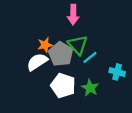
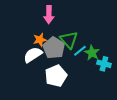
pink arrow: (73, 15) -> (49, 15), moved
white pentagon: (63, 85) -> (56, 76), turned 30
green star: (90, 88) -> (92, 53), moved

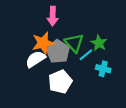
orange star: (40, 40) -> (43, 43), size x1.5
green star: (92, 53) -> (99, 43), moved
cyan cross: (104, 64) -> (103, 69), moved

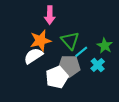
green star: (99, 43) -> (105, 46), moved
gray pentagon: (58, 52) -> (69, 66), moved, turned -30
cyan cross: (103, 69) -> (98, 65), turned 32

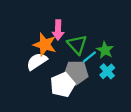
pink arrow: (50, 15) -> (58, 30), moved
orange star: (41, 41) -> (45, 45), turned 30
green star: (105, 46) -> (105, 50), moved

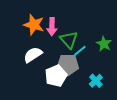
orange star: (45, 45) -> (34, 25), moved
green star: (105, 50) -> (104, 44), moved
cyan cross: (107, 71) -> (96, 81), moved

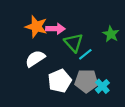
pink arrow: (52, 27) -> (55, 29), turned -90
green star: (104, 44) -> (111, 34), moved
gray pentagon: (68, 65) -> (86, 81), moved

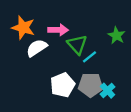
orange star: (36, 27) -> (23, 28), moved
white semicircle: (35, 59) -> (37, 48), moved

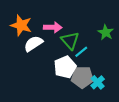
white pentagon: (63, 85) -> (65, 67), moved

